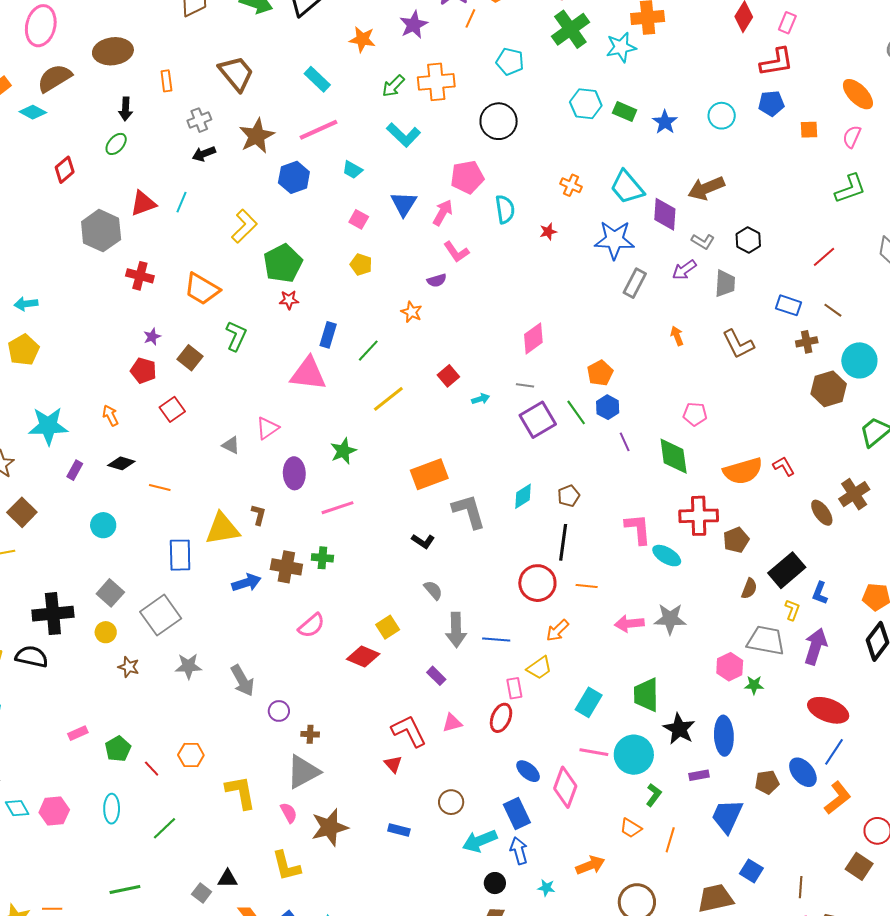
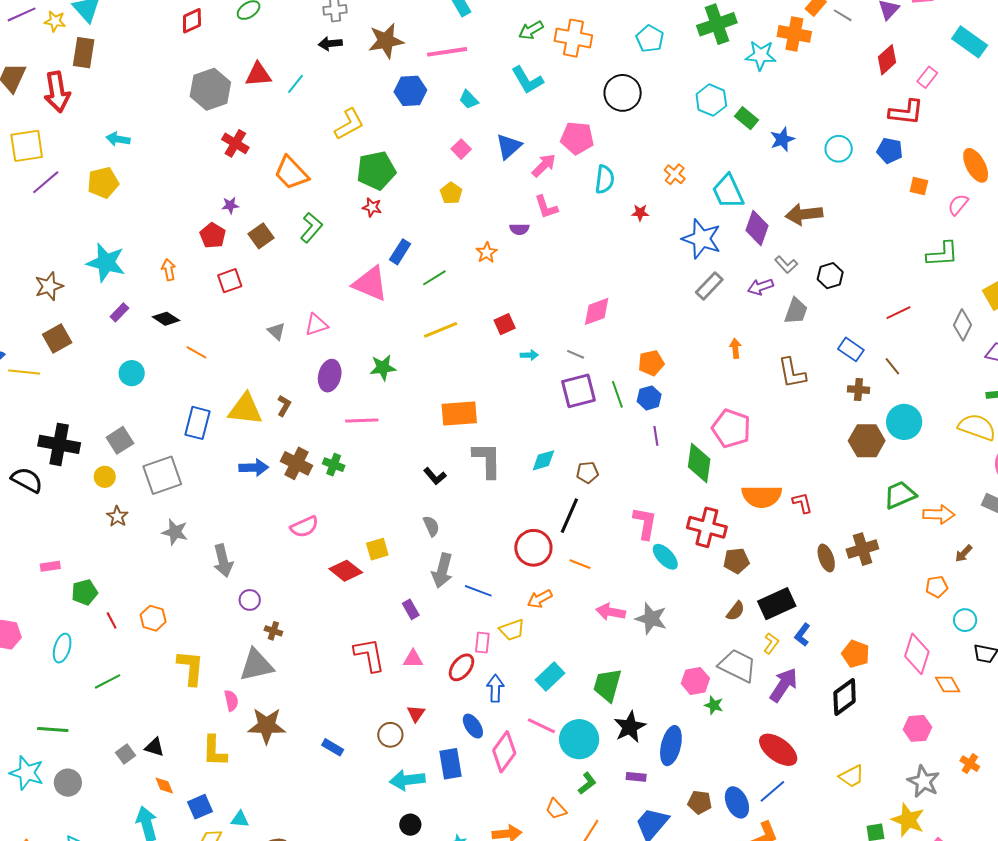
pink pentagon: (695, 414) -> (731, 428), size x1.6
red triangle: (393, 764) -> (416, 714), moved
blue arrow: (519, 851) -> (495, 688), moved

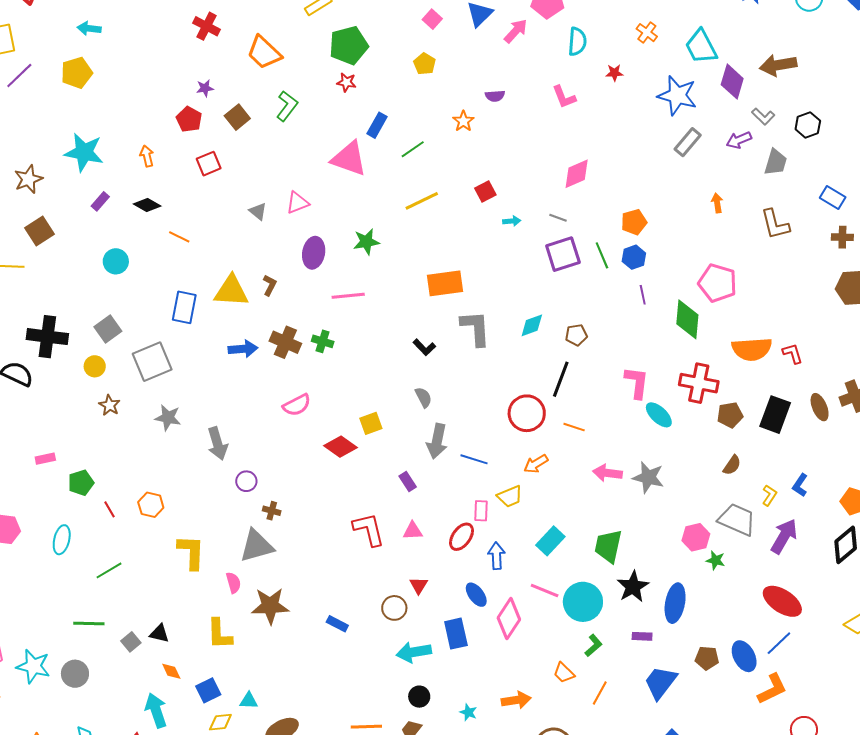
pink L-shape: (546, 207) -> (564, 97), moved
black rectangle: (777, 604) -> (775, 415), moved, turned -42
green line: (53, 730) -> (89, 623), moved

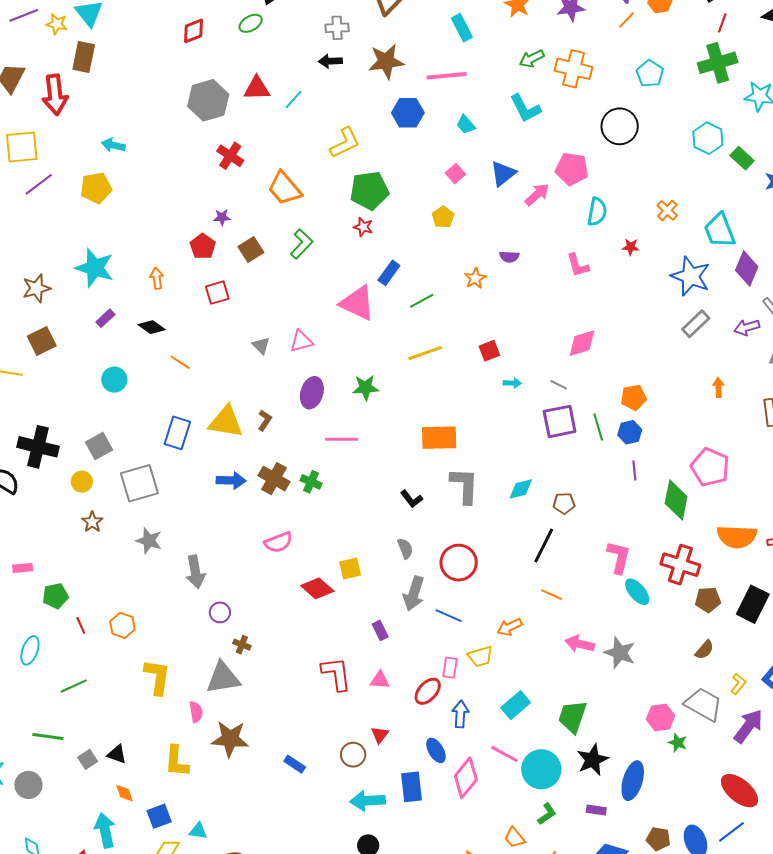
red circle: (527, 413) -> (459, 563), moved

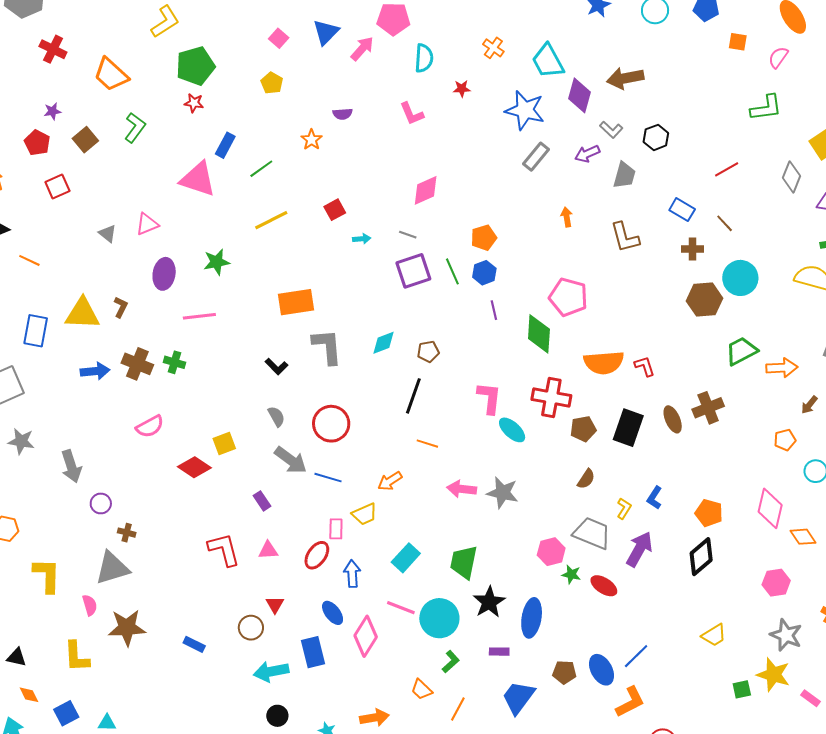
gray arrow: (414, 594) -> (291, 460), turned -64
red ellipse: (740, 791) -> (604, 586), moved, size x0.7

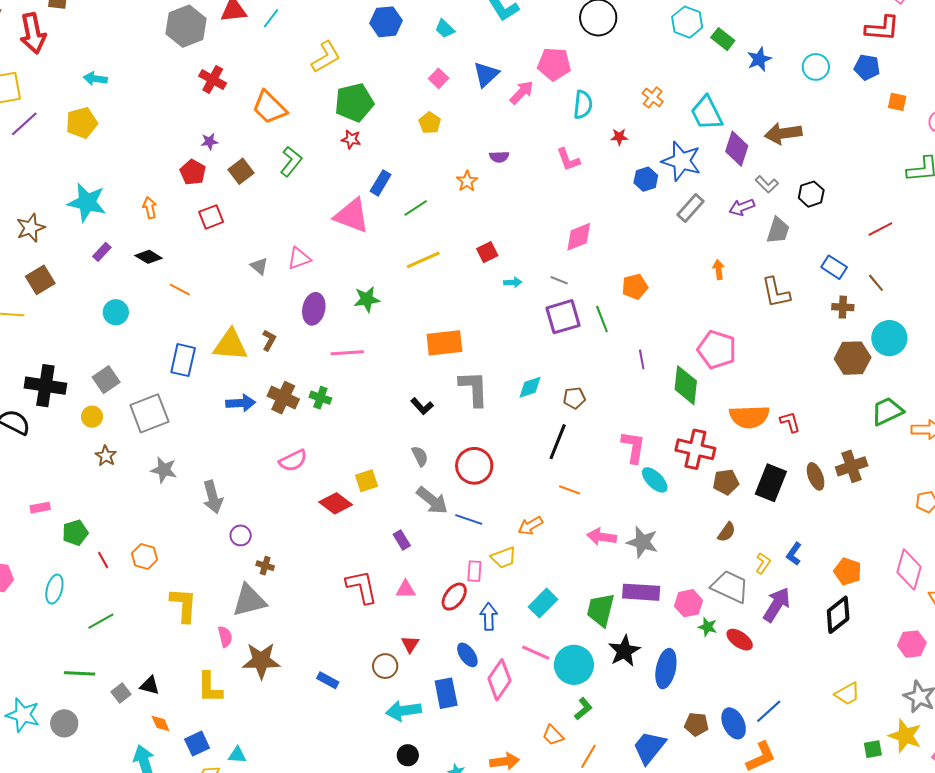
blue hexagon: (484, 273) -> (646, 179), moved
purple rectangle: (499, 652) -> (641, 592), moved, size x1.8

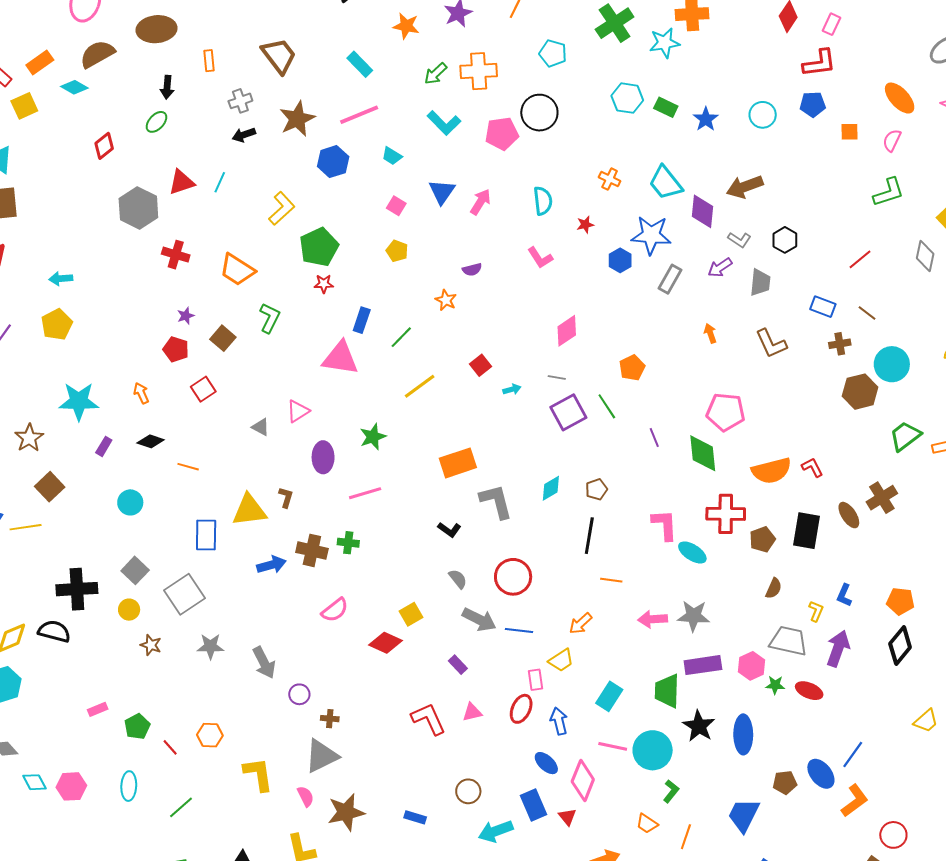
pink pentagon: (554, 64) -> (502, 134), moved
red triangle: (410, 644) -> (567, 817), moved

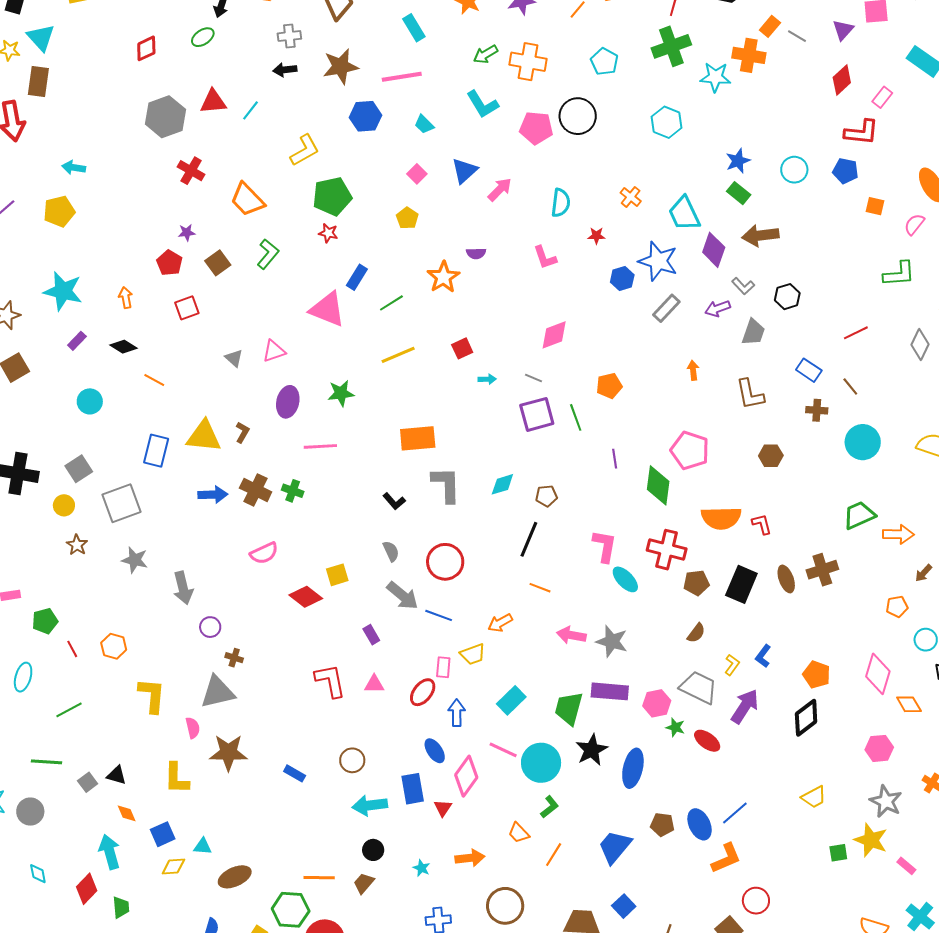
green rectangle: (666, 107) -> (739, 193), moved
orange star: (446, 300) -> (443, 277), size x1.5
brown hexagon: (860, 392) -> (771, 456), moved, size x0.7

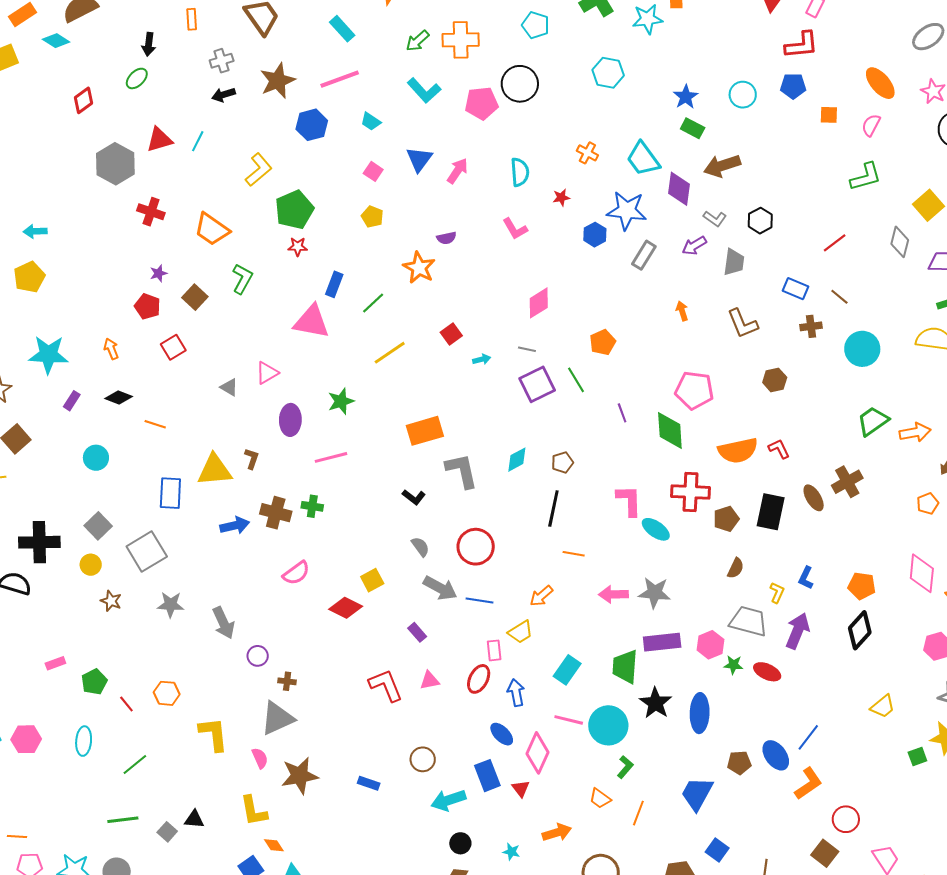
orange diamond: (127, 813) -> (274, 845), moved

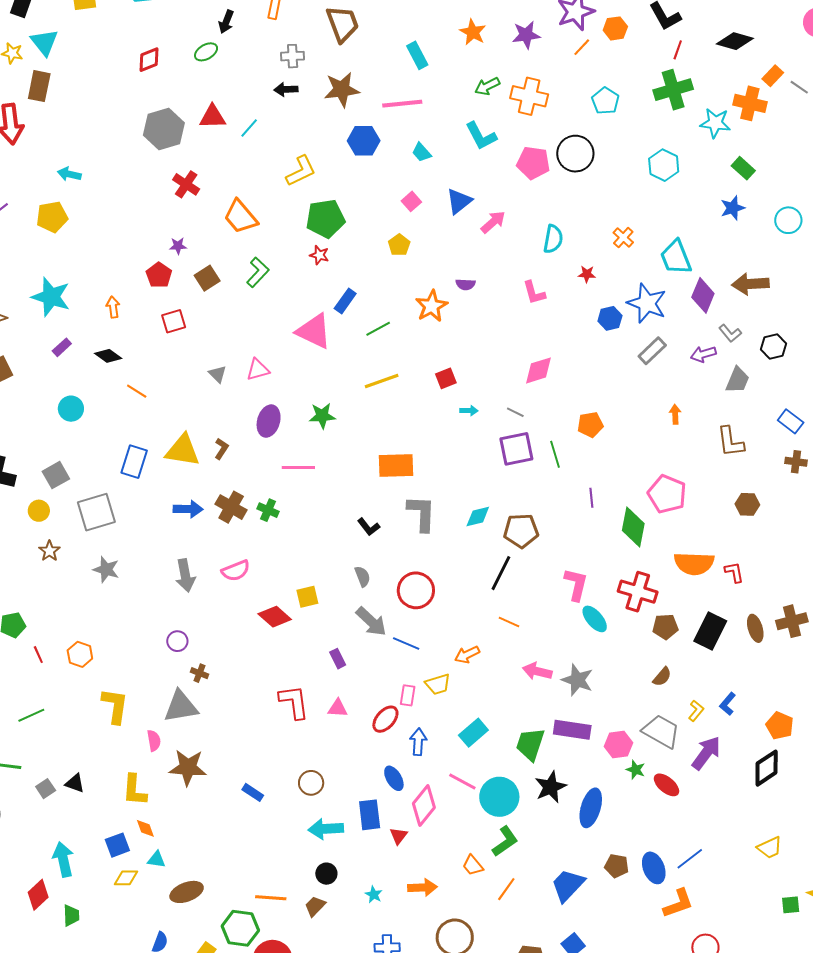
green rectangle: (693, 128) -> (743, 168), moved
brown pentagon: (562, 462) -> (521, 531), size x1.6
gray arrow: (223, 623) -> (185, 576), moved
green L-shape: (625, 767) -> (505, 841), size x1.4

